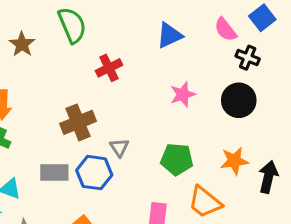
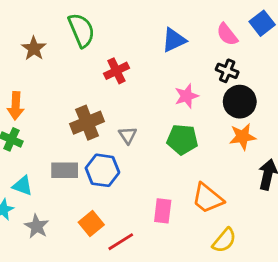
black cross: (248, 58) -> (227, 71), moved
gray triangle: (119, 147) -> (128, 135), moved
green pentagon: (177, 159) -> (182, 139), moved
orange star: (234, 161) -> (243, 137), moved

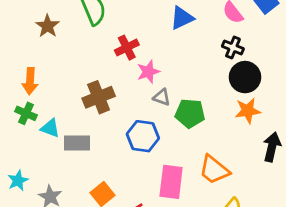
pink star: (186, 96) -> (148, 72), moved
gray triangle: (128, 135) -> (162, 97), moved, turned -36
blue hexagon: (102, 170) -> (143, 136), moved
cyan triangle: (23, 186) -> (50, 128), moved
pink rectangle: (163, 211) -> (171, 182), size x1.4

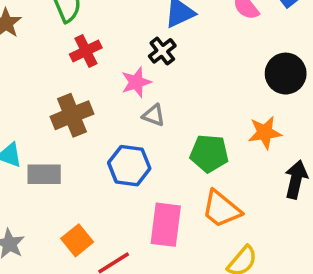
red cross: (127, 48) -> (86, 51), moved
black cross: (233, 48) -> (162, 51), moved, turned 30
black circle: (245, 77) -> (286, 74), moved
green pentagon: (190, 113) -> (209, 153), moved

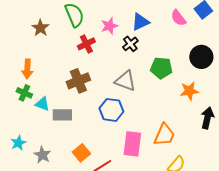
pink star: (136, 82) -> (109, 26), moved
gray triangle: (154, 115) -> (125, 81), size x1.6
green pentagon: (209, 153) -> (161, 68), moved
orange trapezoid: (221, 209) -> (164, 135), turned -105

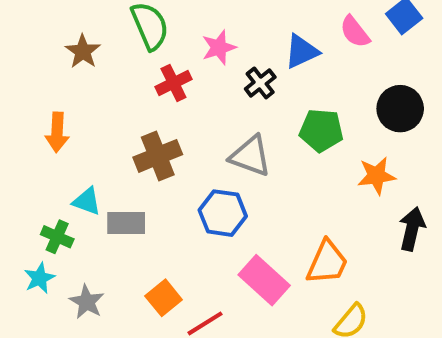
blue triangle: (140, 22) -> (302, 51), moved
green cross: (24, 93) -> (57, 237), moved
pink rectangle: (132, 144) -> (264, 280), turned -55

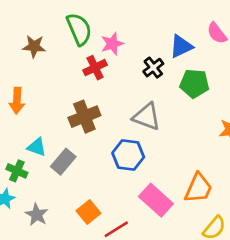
pink star: (219, 48) -> (112, 44), moved
brown star: (83, 51) -> (34, 46), turned -30
green pentagon: (321, 130) -> (194, 83), moved
gray rectangle: (126, 223) -> (63, 162), turned -50

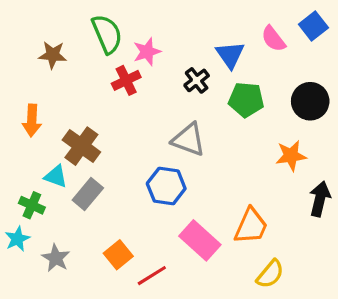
blue triangle: (181, 46) -> (230, 55), turned -40
brown cross: (84, 117) -> (81, 146), moved, turned -32

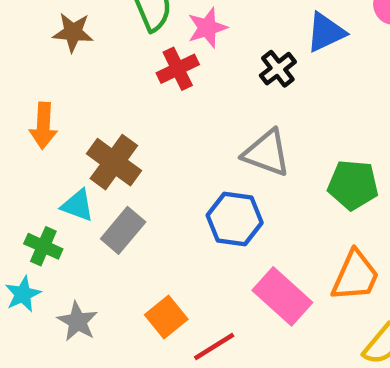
blue triangle: (230, 55) -> (326, 32), turned 40
green pentagon: (246, 100) -> (353, 185), moved

